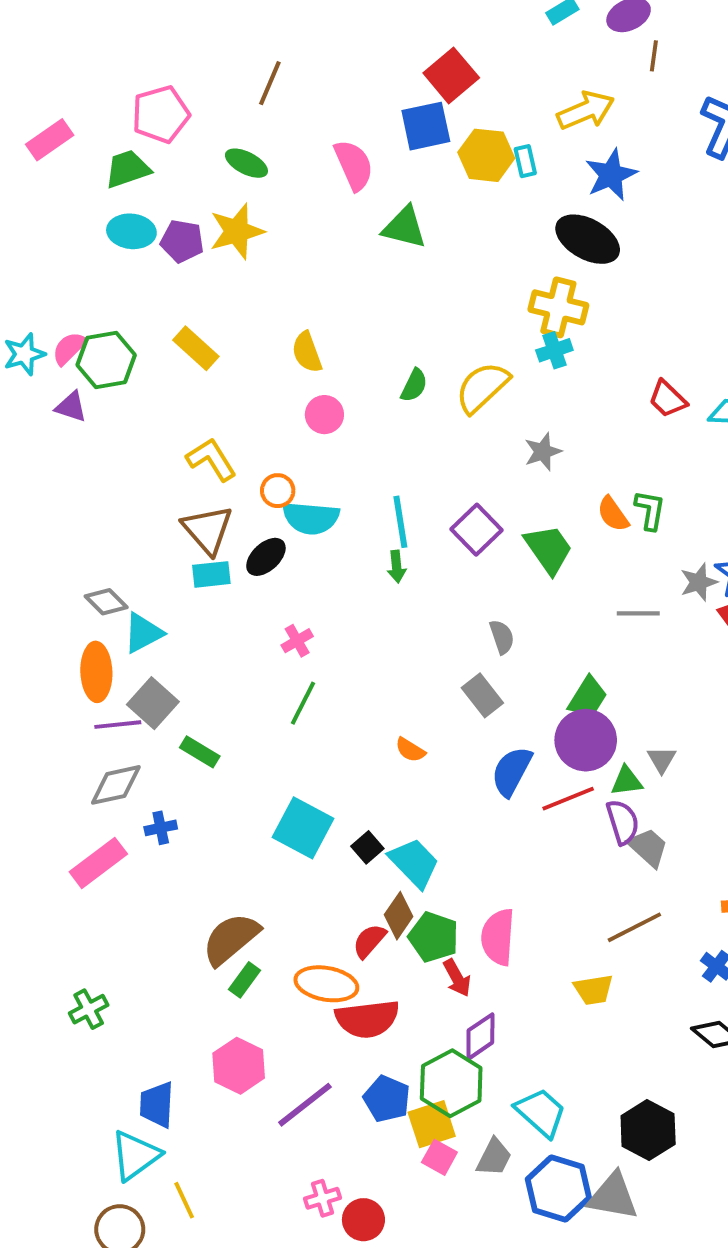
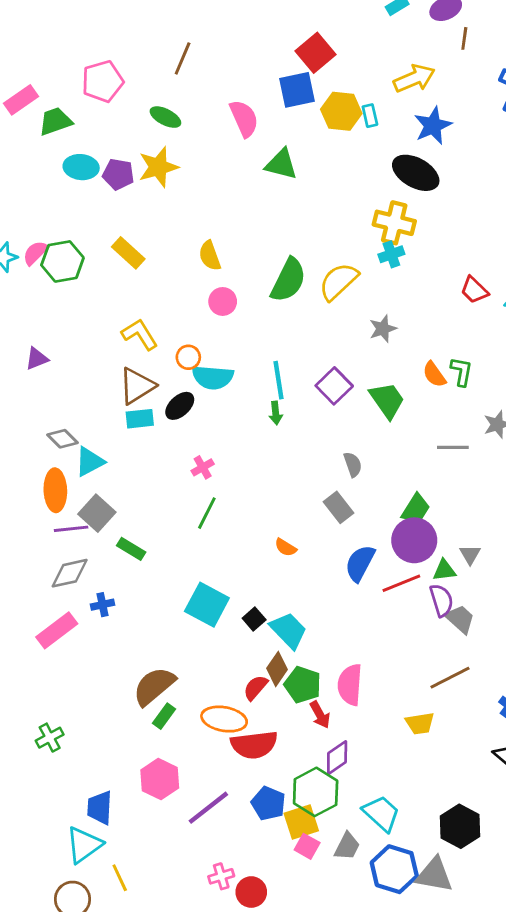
green trapezoid: (128, 169) -> (55, 121), moved
green semicircle: (414, 385) -> (288, 280), size x1.8
purple triangle: (71, 407) -> (37, 359), moved, turned -40
brown triangle: (207, 530) -> (137, 386), turned 39

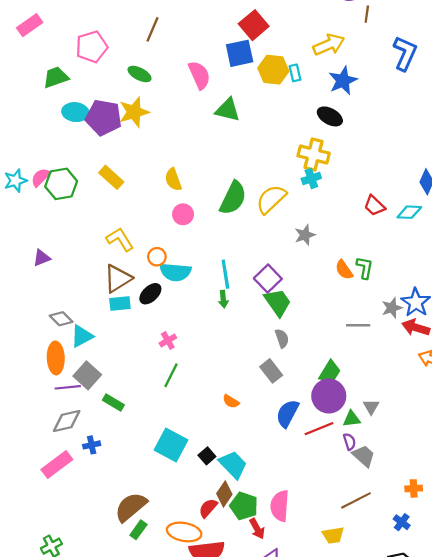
pink rectangle: (21, 100) -> (30, 25), moved
black ellipse: (416, 173) -> (330, 116), size x0.7
purple pentagon: (118, 174) -> (104, 118), size x1.5
green trapezoid: (387, 400) -> (278, 302), moved
purple semicircle: (441, 600) -> (349, 442), size x0.7

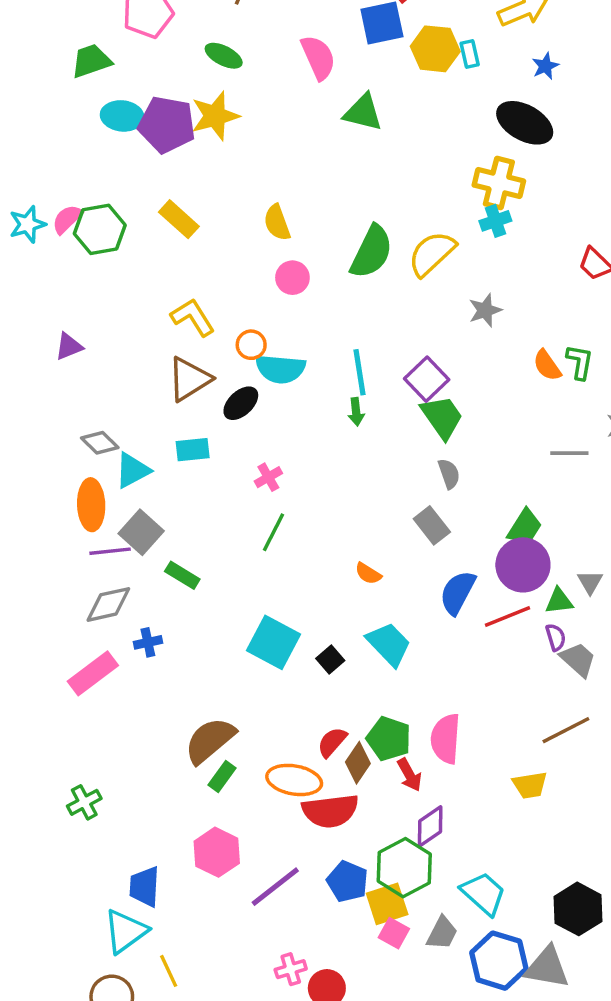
blue star: (343, 81) -> (545, 66), size x0.6
black ellipse: (330, 116) -> (525, 123), size x1.4
cyan rectangle: (120, 304) -> (193, 450), moved
cyan trapezoid: (233, 465) -> (389, 644), moved
brown diamond: (224, 494) -> (358, 763), moved

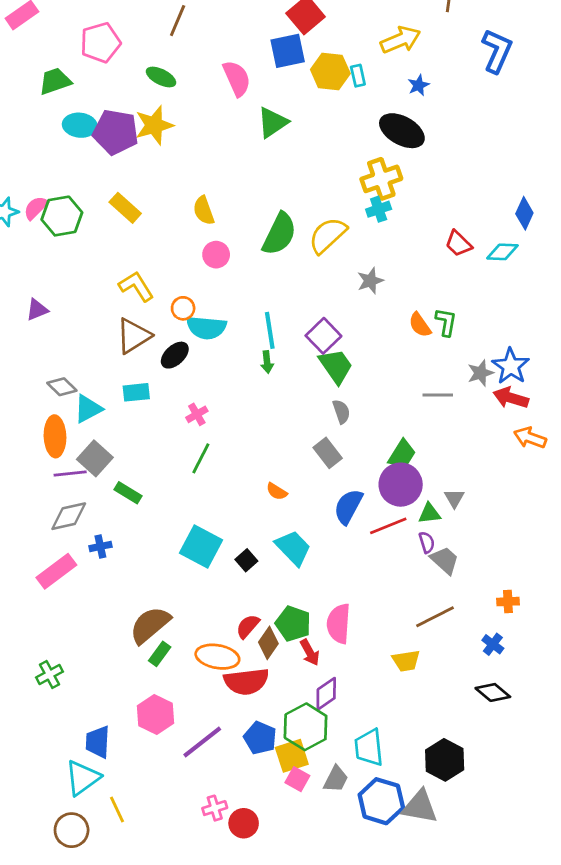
green triangle: (363, 112) -> (273, 122), turned -48
yellow cross: (499, 183) -> (381, 179), turned -33
cyan trapezoid: (483, 894) -> (369, 747), turned -138

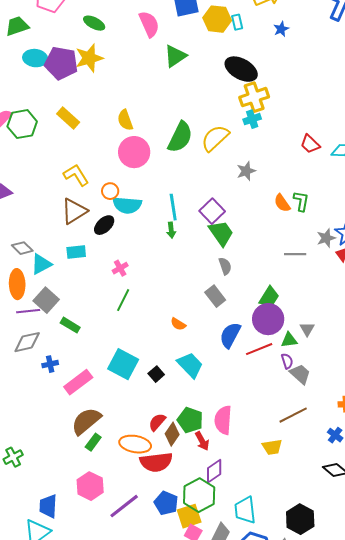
black ellipse: (402, 131) -> (241, 69), moved
pink circle: (216, 255) -> (134, 152), size x1.6
pink rectangle: (56, 571) -> (78, 382), moved

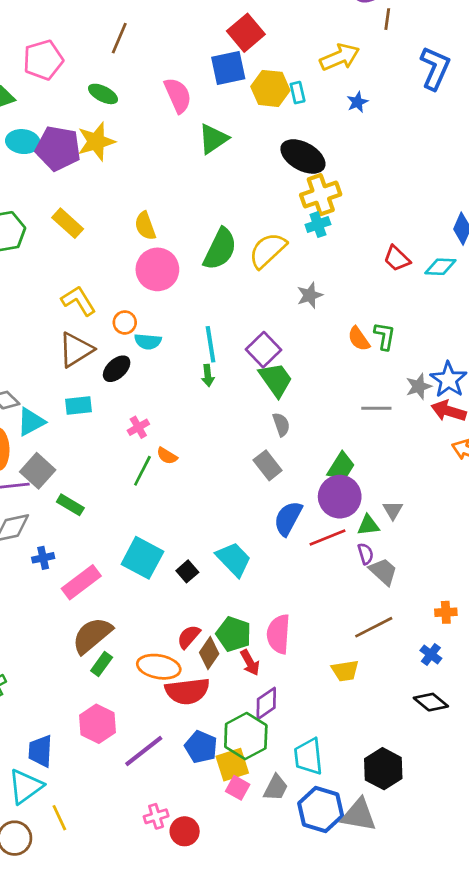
cyan semicircle: (127, 205) -> (148, 342), size x0.7
orange semicircle: (178, 324) -> (167, 456), moved

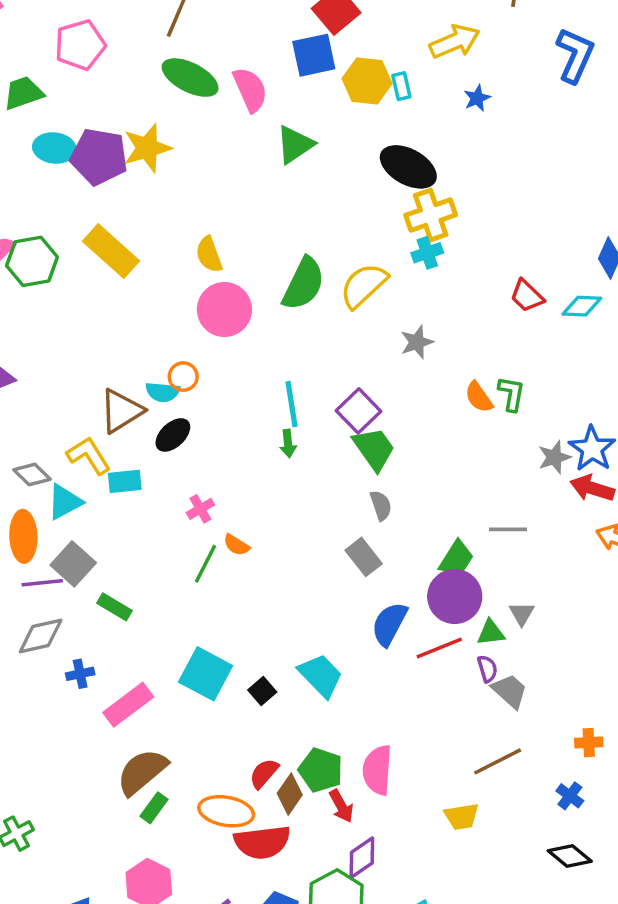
green ellipse: (103, 94) -> (190, 78), moved, size x1.5
yellow rectangle: (68, 223) -> (111, 251), size x1.4
yellow L-shape: (78, 301) -> (89, 456), moved
cyan semicircle: (148, 342) -> (163, 392), moved
gray line: (376, 408) -> (508, 529), moved

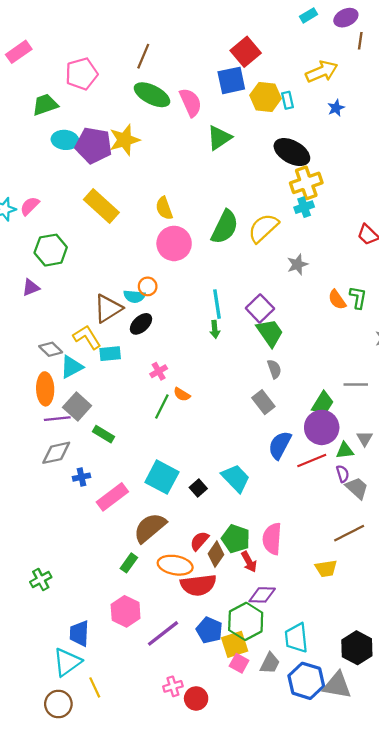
green hexagon: (32, 261) -> (51, 250), moved
brown semicircle: (142, 772) -> (150, 528), moved
purple diamond: (362, 858) -> (262, 595), turned 36

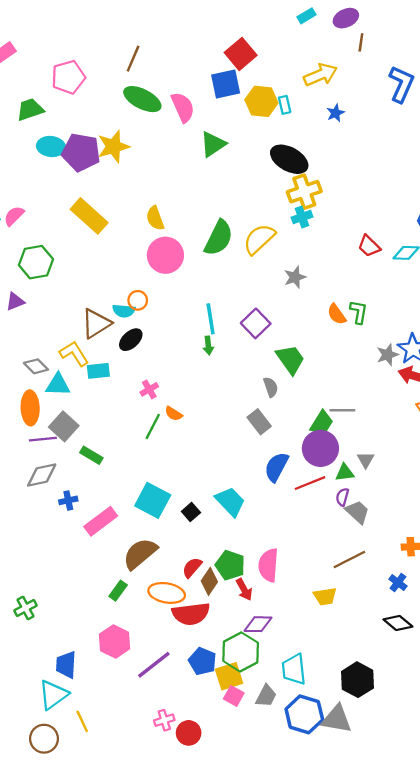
green trapezoid: (270, 333) -> (290, 359), moved
cyan triangle: (72, 367) -> (58, 385), turned 30
gray line: (356, 384) -> (342, 410), moved
purple semicircle: (343, 474) -> (342, 497), turned -147

